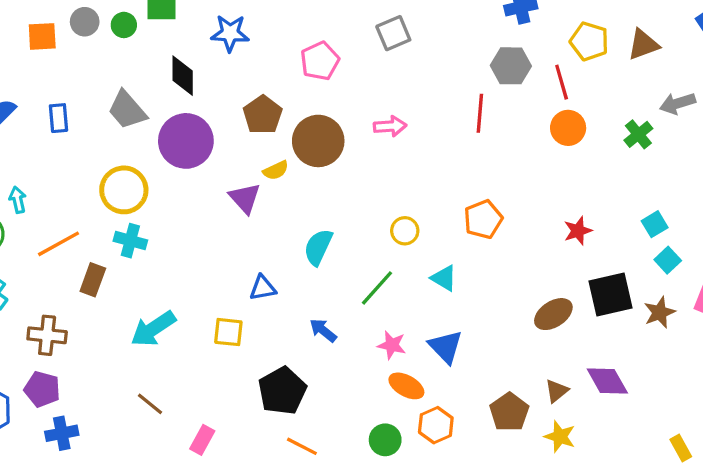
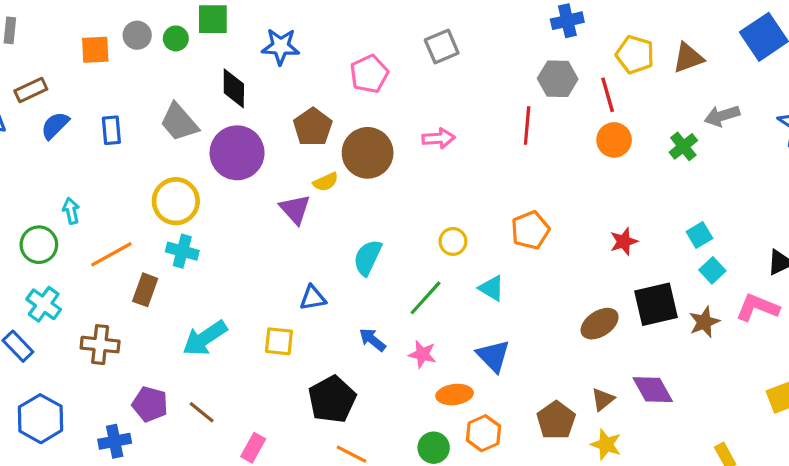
pink star: (392, 345) -> (422, 354), moved
orange ellipse: (406, 386) -> (455, 395), turned -36
purple pentagon: (42, 389) -> (150, 404), moved

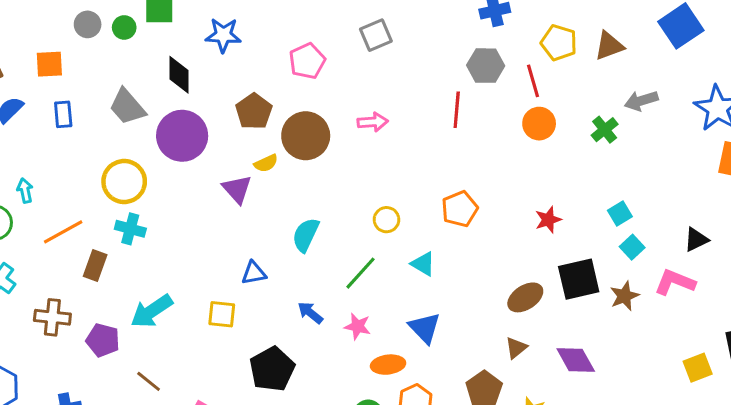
orange square: (95, 50) -> (49, 64), moved
brown triangle: (603, 399) -> (516, 348), moved
purple pentagon: (150, 404) -> (103, 340), moved

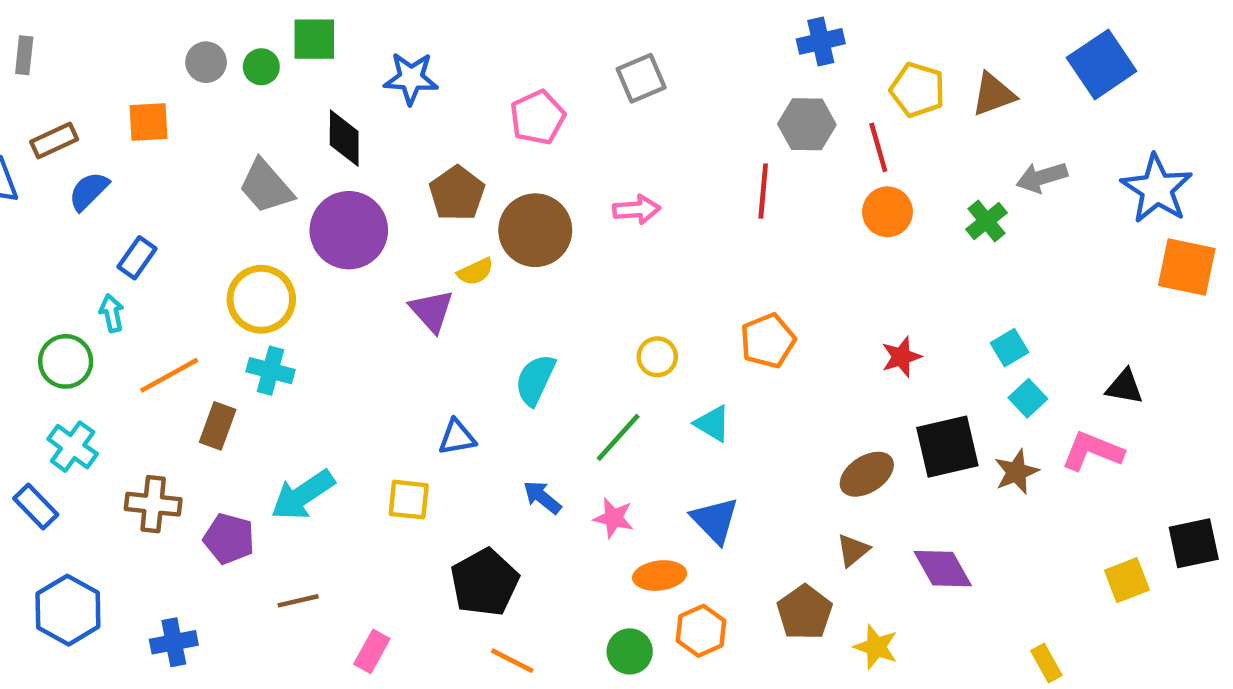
blue rectangle: (63, 114) -> (137, 258), moved, turned 40
black triangle: (696, 239) -> (1125, 387), turned 36
brown line: (149, 381) -> (298, 601), turned -52

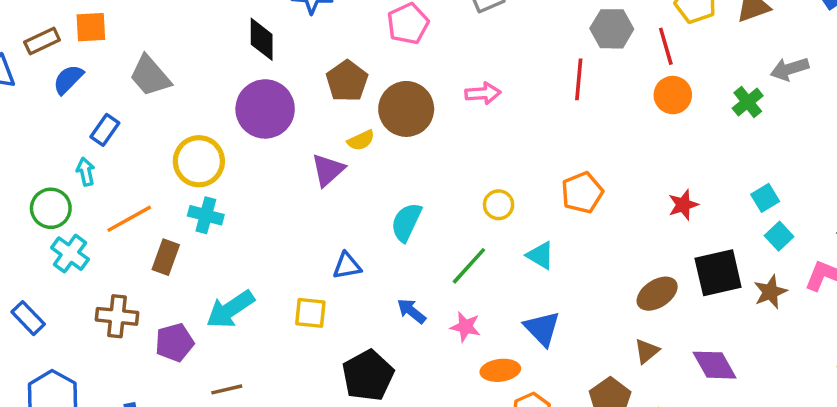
orange square: (149, 122) -> (91, 27), moved
gray trapezoid: (266, 186) -> (150, 76), moved
purple triangle: (432, 311) -> (328, 170), turned 30
cyan cross: (73, 447) -> (70, 254), moved
purple pentagon: (229, 539) -> (175, 342), turned -30

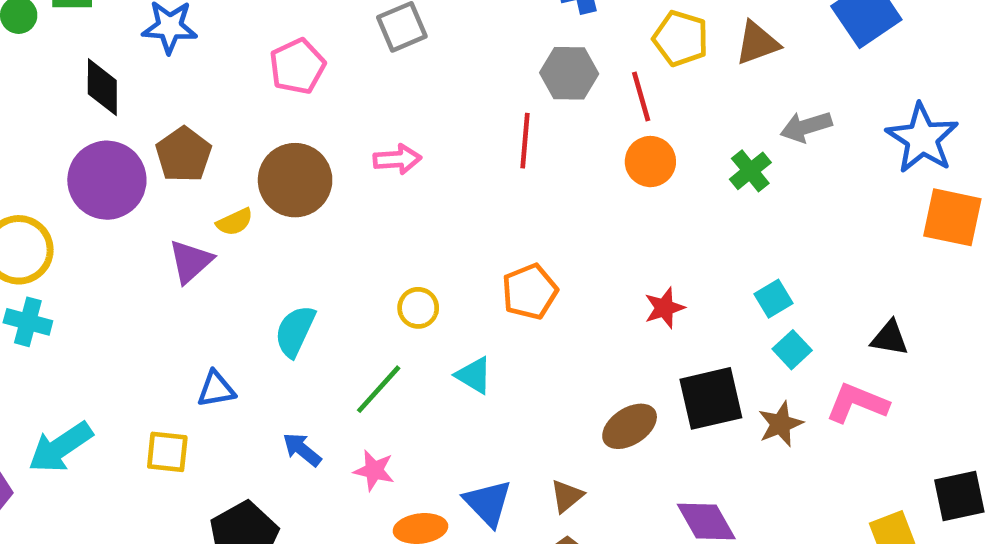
brown pentagon: (347, 81) -> (184, 155), moved
blue triangle: (542, 328) -> (488, 503), moved
brown triangle: (647, 351) -> (567, 496), moved

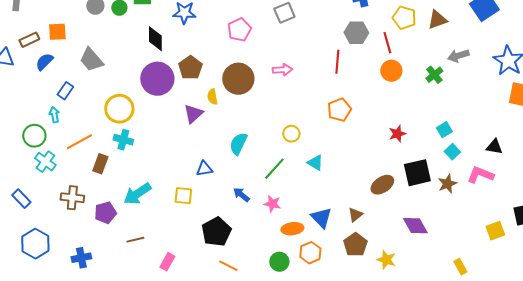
yellow semicircle: (235, 222) -> (212, 97), turned 105
orange pentagon: (530, 292) -> (339, 110), moved

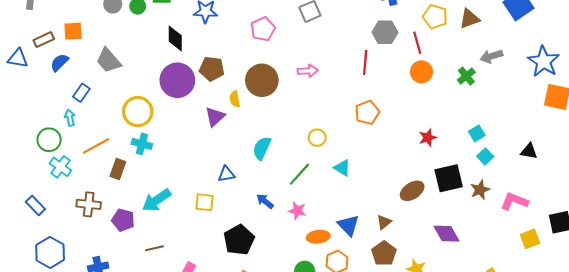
brown pentagon: (190, 68) -> (212, 69), turned -30
pink L-shape: (480, 175) -> (514, 201), moved
purple pentagon: (105, 213) -> (123, 220), turned 30

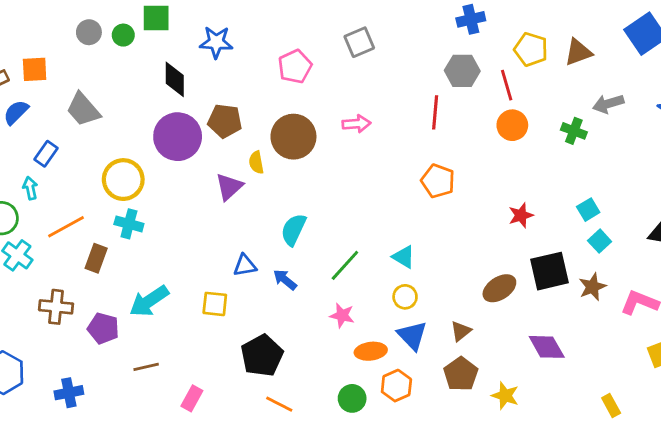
green cross: (466, 76) -> (574, 131), turned -30
orange pentagon: (367, 113) -> (438, 181), turned -30
yellow circle: (317, 138) -> (405, 297), moved
blue arrow: (265, 201) -> (285, 280), moved

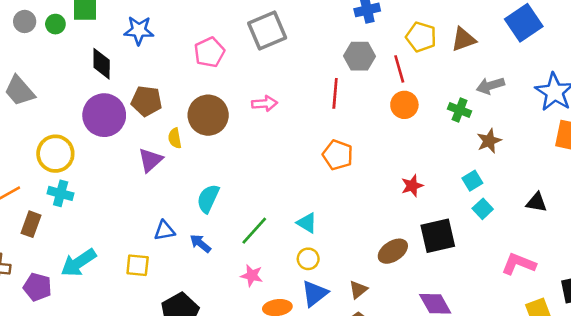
gray square: (359, 42) -> (267, 30), size x1.4
brown star: (592, 287) -> (489, 141), moved
blue triangle: (412, 335) -> (315, 293), turned 36

